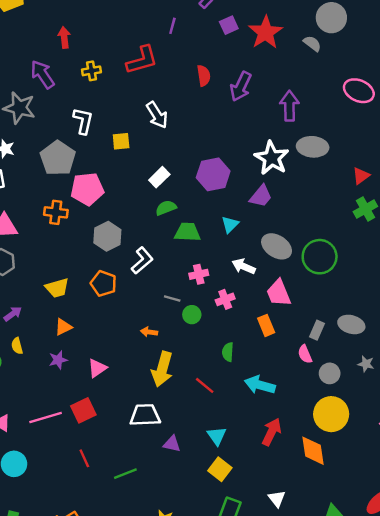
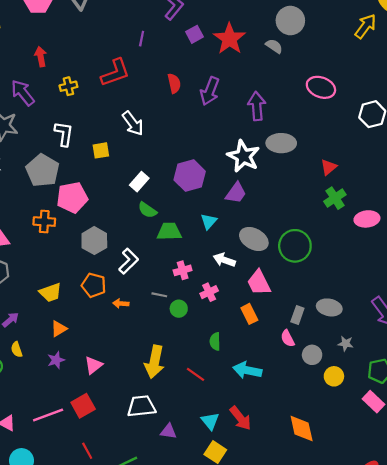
green semicircle: (166, 208) -> (147, 210), turned -120
orange arrow: (149, 332) -> (121, 304), moved
yellow circle: (331, 414) -> (334, 376), moved, size x0.6
red arrow: (272, 432) -> (240, 418), moved, turned 120

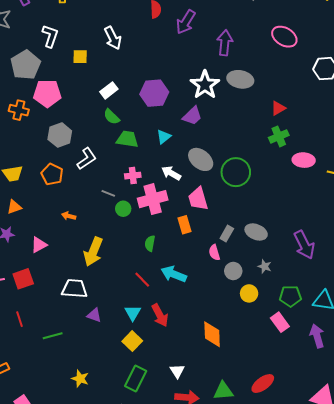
pink cross: (209, 292) -> (153, 199), size x1.8
orange arrow: (121, 304) -> (69, 216), moved
red line: (195, 374) -> (142, 280), moved

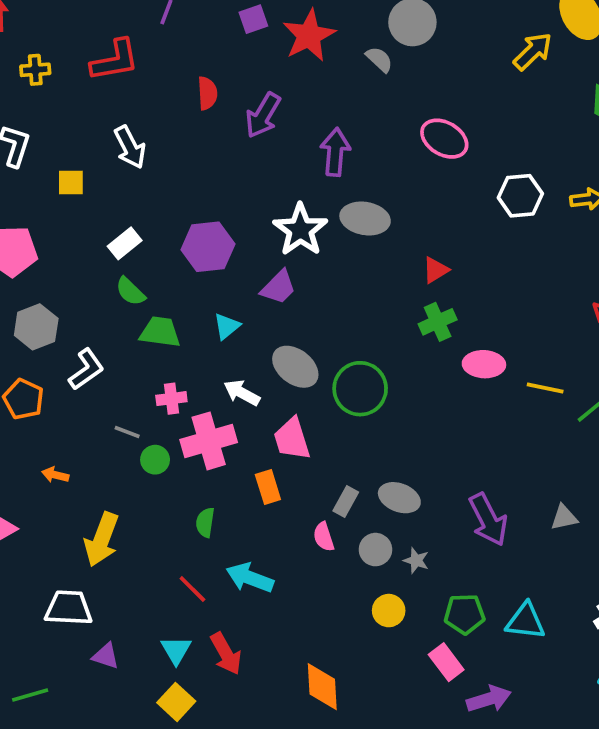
gray circle: (233, 271) -> (375, 550), moved
purple arrow: (317, 336) -> (489, 699), moved, turned 90

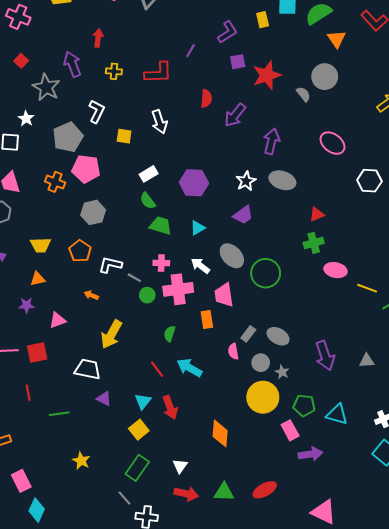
white star: (300, 230) -> (246, 181), size x0.7
purple trapezoid: (278, 287) -> (243, 215), moved
white L-shape: (86, 369) -> (110, 265), moved, turned -140
yellow circle: (389, 611) -> (263, 397), size x1.8

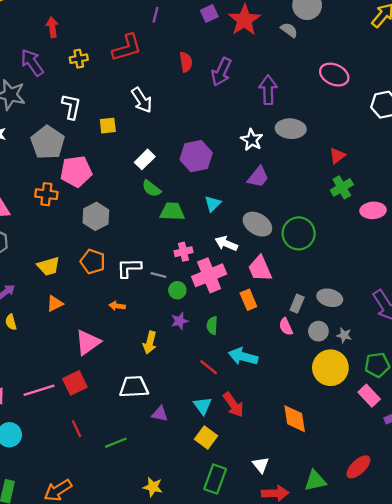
purple star: (26, 305) -> (180, 321), moved
pink triangle: (57, 320) -> (88, 342), size x1.4
yellow arrow: (111, 334) -> (150, 343), size x0.7

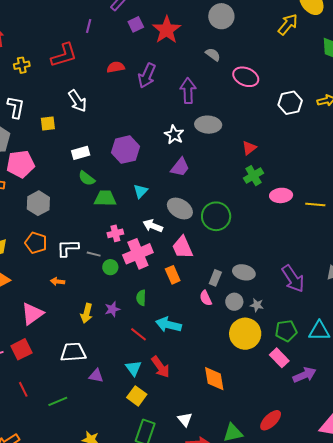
gray semicircle: (289, 30) -> (213, 55), moved
red semicircle: (186, 62) -> (116, 67), turned -90
white rectangle: (145, 159) -> (81, 153), turned 30
purple star: (180, 321) -> (112, 309), moved

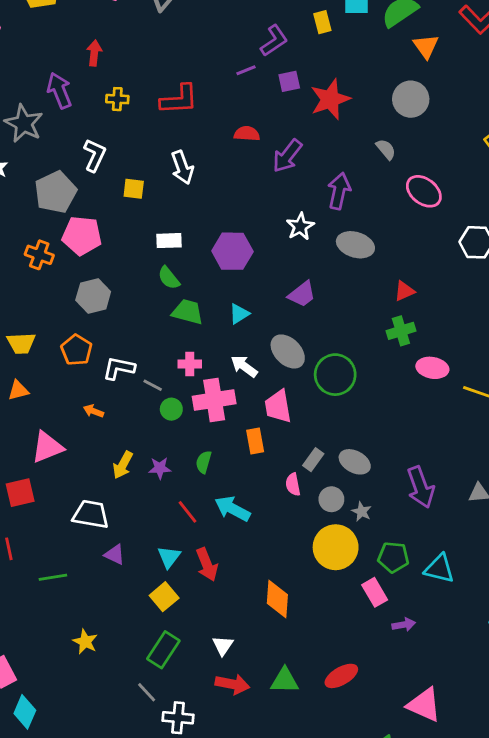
purple line: (89, 26) -> (246, 70), moved, turned 40
white star: (174, 135) -> (300, 226), moved
purple arrow: (304, 375) -> (404, 625), size x0.7

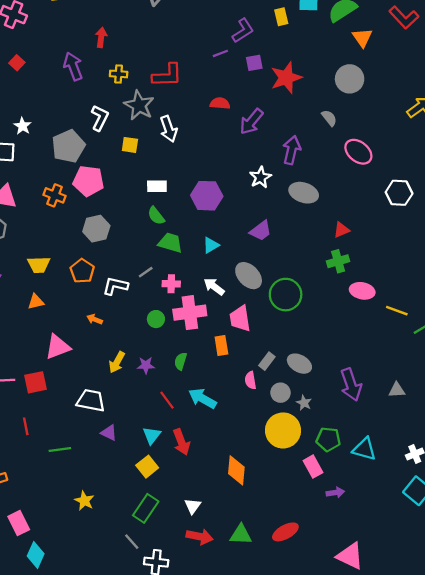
gray star: (24, 123) -> (139, 105), moved
gray line: (153, 385) -> (146, 272), moved, turned -64

